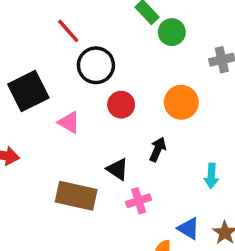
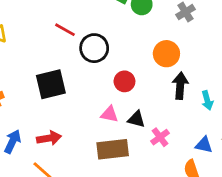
black square: (28, 91) -> (51, 84), turned 32
red circle: (121, 105) -> (124, 81), moved
pink triangle: (69, 122) -> (109, 114), moved
black arrow: (158, 149) -> (180, 86), moved, size x1.4

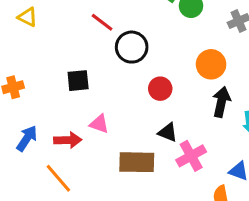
black square: (51, 84) -> (78, 81), size x0.7
pink triangle: (109, 114) -> (99, 124), moved
pink cross: (160, 137) -> (191, 156), size x1.4

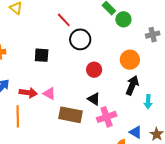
pink triangle: (99, 124) -> (49, 94), moved
orange line: (58, 178) -> (18, 116), turned 30

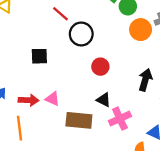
orange circle: (130, 60) -> (141, 30), moved

